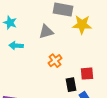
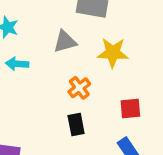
yellow star: (82, 25) -> (113, 53), moved
black rectangle: (71, 85) -> (76, 124), moved

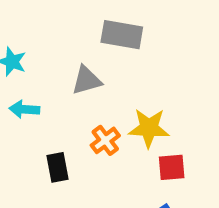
yellow star: (113, 53) -> (149, 128), moved
black rectangle: (76, 124) -> (58, 167), moved

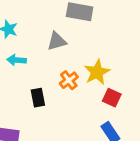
yellow star: (149, 128) -> (97, 72), turned -30
red square: (172, 167) -> (112, 98), turned 30

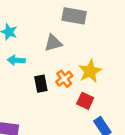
black rectangle: (38, 98) -> (41, 84), moved
red square: (112, 98) -> (85, 101), moved

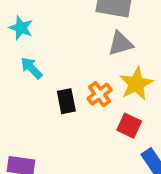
gray triangle: (53, 43) -> (120, 44), moved
cyan arrow: (16, 60) -> (31, 68), turned 42

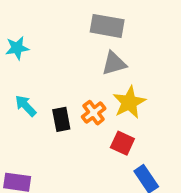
cyan star: (21, 28) -> (17, 48), turned -30
cyan arrow: (31, 68) -> (26, 106), moved

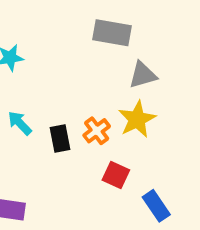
gray triangle: (114, 63) -> (143, 75), moved
red square: (122, 143) -> (116, 175), moved

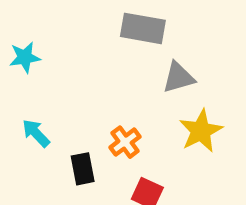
yellow star: (137, 119) -> (201, 131), moved
black rectangle: (60, 138) -> (83, 169), moved

